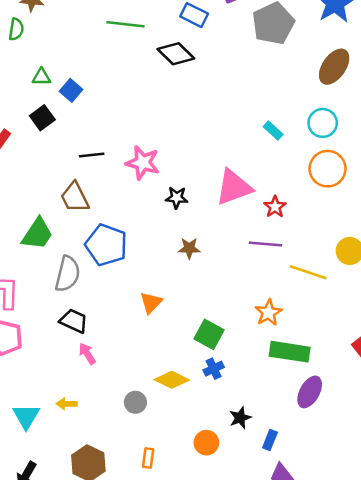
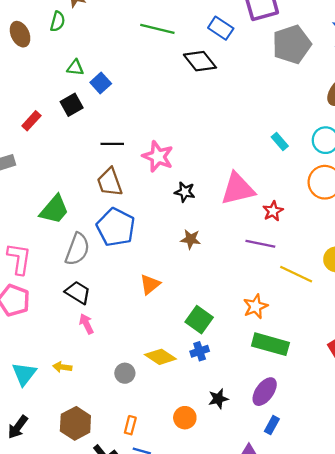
brown trapezoid: (75, 197) -> (110, 182), moved
purple ellipse: (310, 392) -> (265, 392), moved
blue rectangle: (270, 440) -> (272, 425), moved

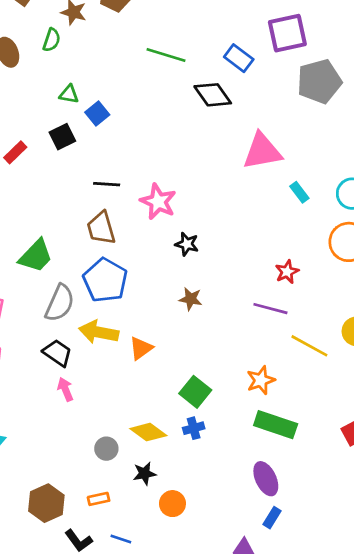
pink triangle: (238, 189) -> (262, 151), moved
yellow arrow: (62, 367) -> (99, 332), moved, size x1.8
purple ellipse: (265, 392) -> (266, 479), turned -64
black star: (218, 399) -> (145, 474), moved
orange rectangle: (130, 425) -> (99, 499), moved, turned 60

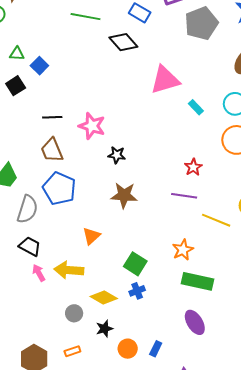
brown star: (191, 299) -> (124, 195), size x1.5
yellow arrow: (99, 332) -> (69, 270), moved
blue rectangle: (272, 518) -> (156, 349), moved

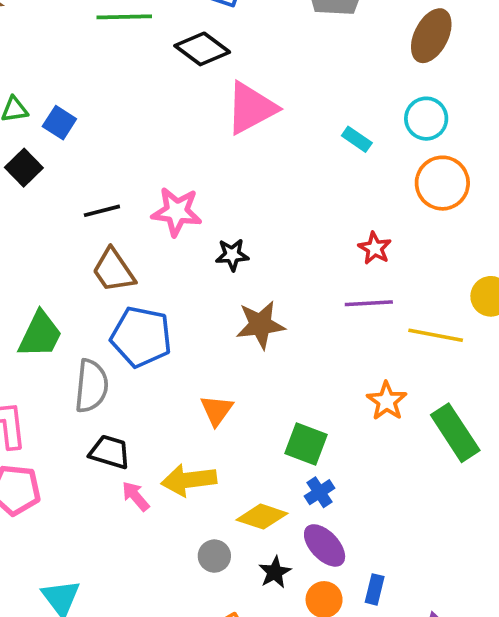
pink triangle: (165, 80) -> (251, 108), moved
green rectangle: (198, 281) -> (455, 433), moved, turned 56
purple ellipse: (195, 322) -> (325, 545), moved

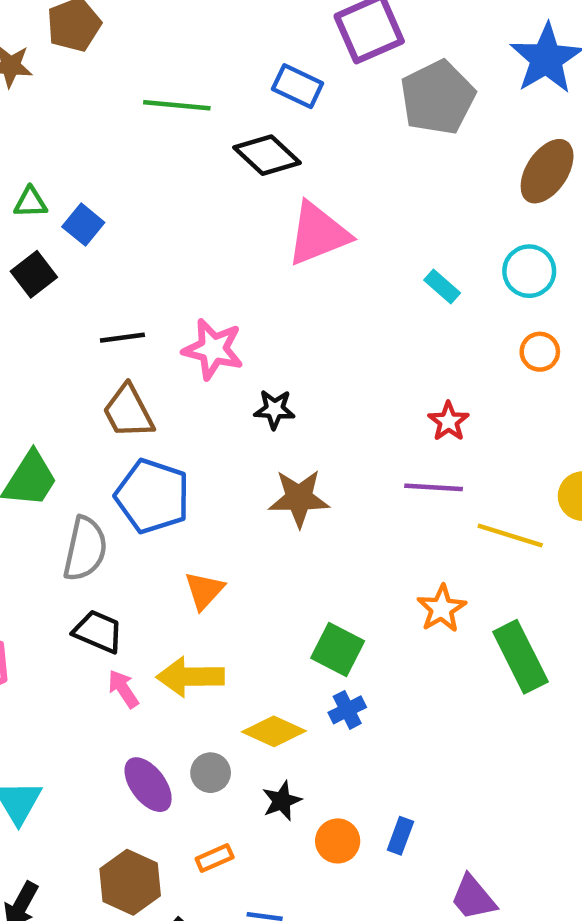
orange circle: (442, 183) -> (540, 352), size x0.6
orange triangle: (217, 410) -> (204, 591), moved
purple ellipse: (325, 545) -> (148, 785), moved

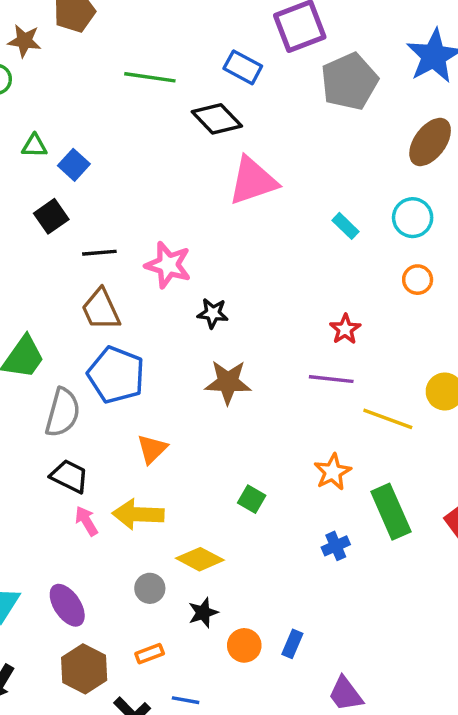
black square: (34, 274) -> (51, 216), moved
green square: (338, 650) -> (252, 499), size x0.7
blue cross: (347, 710) -> (336, 546), moved
purple ellipse: (148, 785) -> (67, 605), moved

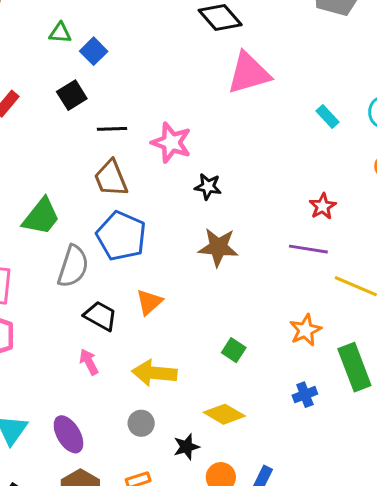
black trapezoid: (69, 476) -> (100, 316), moved
yellow arrow: (138, 514) -> (154, 373), moved
yellow diamond: (200, 559) -> (224, 414), moved

